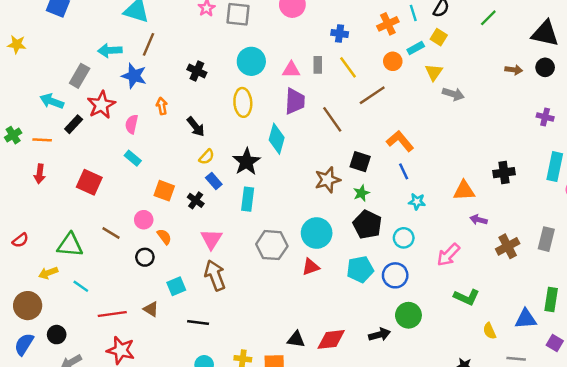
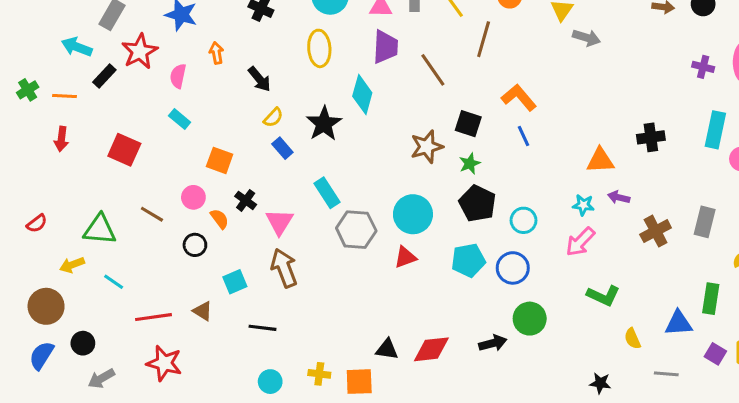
brown line: (372, 95) -> (484, 39), turned -40
cyan rectangle: (248, 199) -> (327, 193), moved, turned -40
black cross: (196, 200) -> (246, 200), moved
cyan star: (417, 202) -> (583, 205), moved

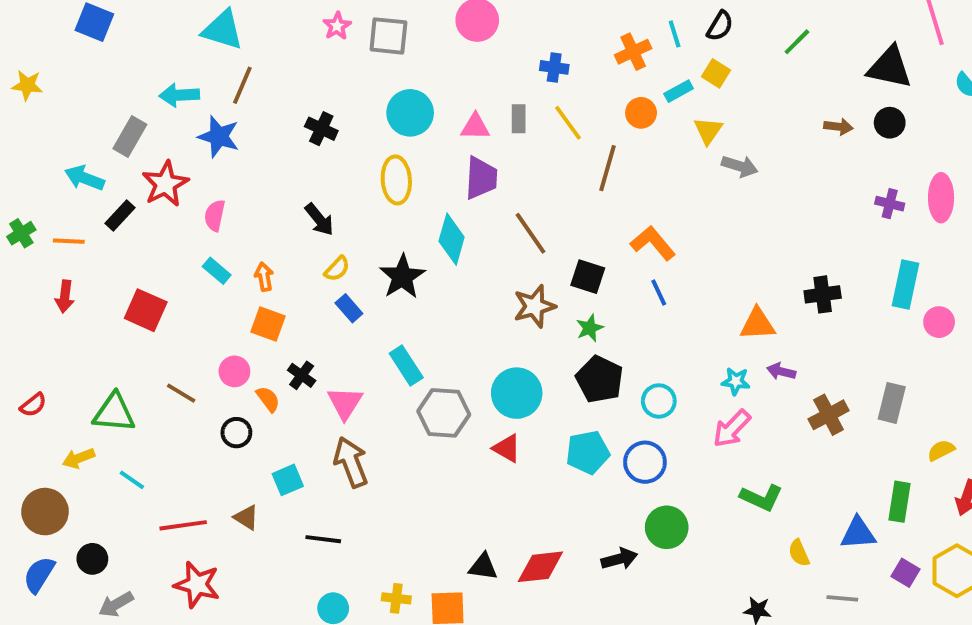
orange arrow: (216, 53) -> (264, 277), moved
brown line: (433, 70) -> (531, 233), moved
red triangle: (405, 257) -> (507, 448), turned 50

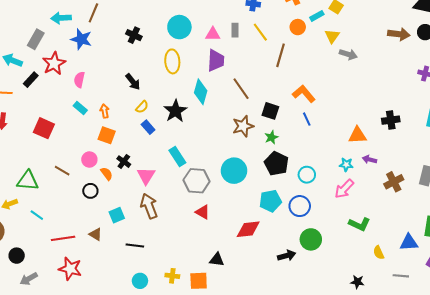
brown arrow: (838, 127) -> (399, 34), size x1.5
red triangle: (507, 448) -> (203, 212), moved
red diamond: (540, 567) -> (248, 229), moved

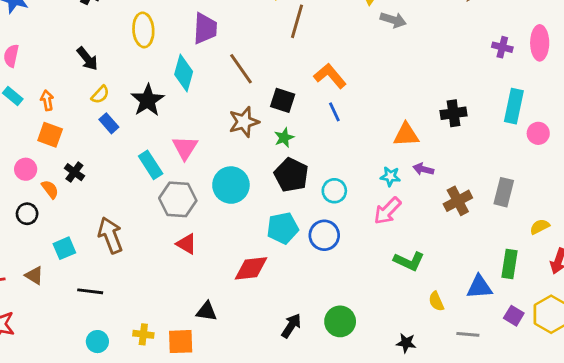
pink triangle: (146, 176) -> (185, 148), moved
green circle: (311, 239) -> (340, 321), moved
black arrow: (287, 256) -> (291, 326), moved, turned -42

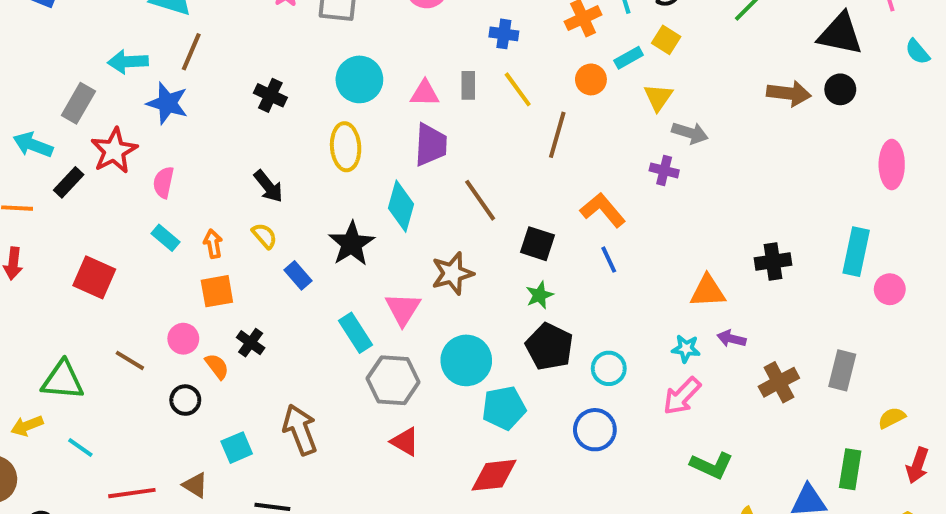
purple cross: (502, 47) -> (664, 170), moved
yellow semicircle: (100, 95) -> (264, 236), moved, turned -84
brown star: (244, 122) -> (452, 273), moved
orange square: (50, 135) -> (217, 291), turned -30
cyan pentagon: (283, 228) -> (504, 408), moved

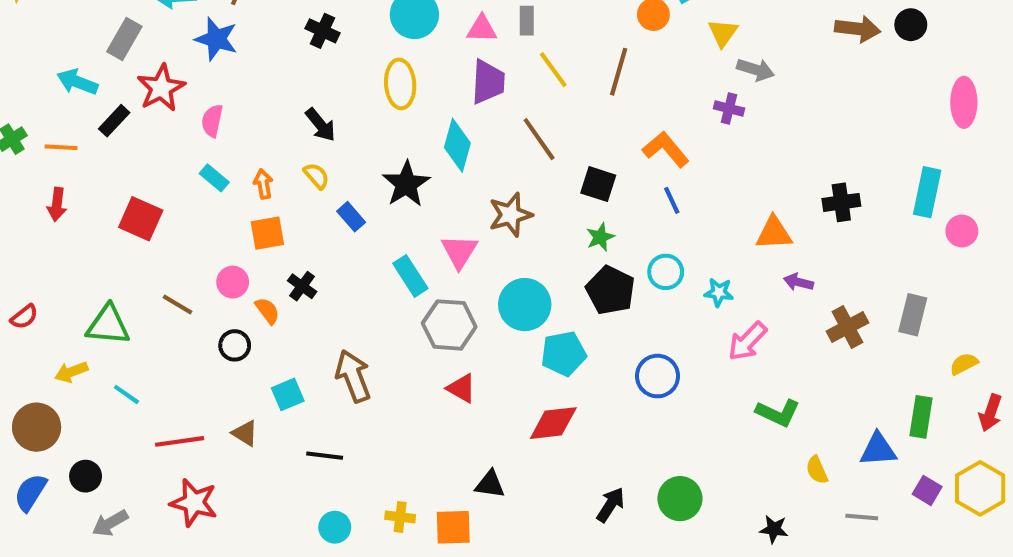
yellow line: (518, 89) -> (553, 70), moved
cyan star: (686, 349) -> (719, 292), moved
cyan circle: (609, 368) -> (666, 272), moved

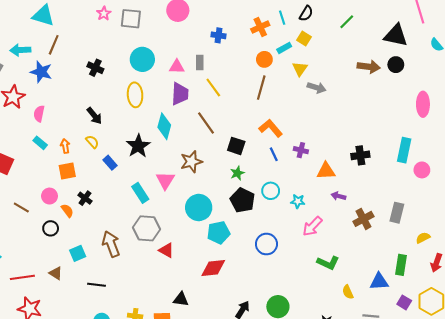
brown line: (619, 72) -> (261, 88), moved
purple cross: (729, 108) -> (301, 150), moved
gray hexagon: (449, 325) -> (147, 228), moved

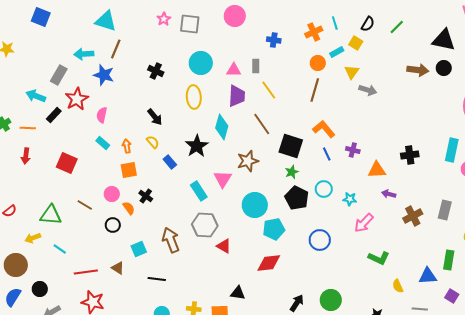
black semicircle: (306, 13) -> (368, 24), moved
black square: (236, 146) -> (291, 146), size x1.4

